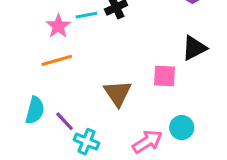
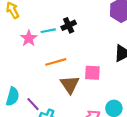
orange line: (57, 60) -> (56, 62), moved
pink square: (165, 76) -> (92, 73), moved

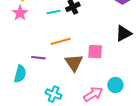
pink star: (29, 38) -> (20, 13), moved
purple line: (33, 104) -> (38, 58), moved, turned -40

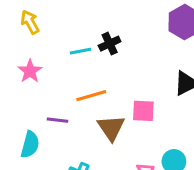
pink star: (20, 13) -> (30, 71), moved

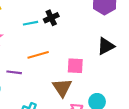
brown triangle: (111, 128) -> (62, 88), moved

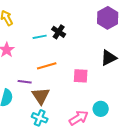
black cross: (51, 18) -> (59, 32), turned -32
brown triangle: (62, 88) -> (41, 96), moved

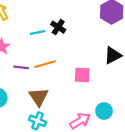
purple line: (25, 82) -> (21, 67), moved

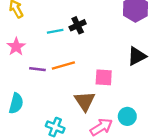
black cross: (58, 27) -> (78, 25), turned 32
brown triangle: (39, 97) -> (85, 101), moved

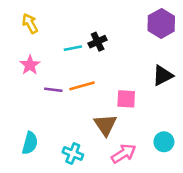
cyan semicircle: (16, 103) -> (30, 143), moved
cyan circle: (127, 116) -> (164, 142), moved

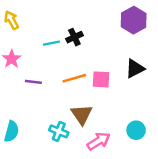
orange line: (82, 86) -> (74, 78), moved
pink square: (126, 99) -> (101, 79), moved
cyan cross: (73, 153) -> (59, 131), moved

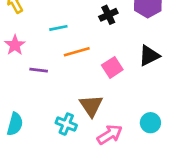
black cross: (74, 37) -> (108, 15), moved
orange line: (74, 78) -> (77, 52), moved
pink square: (101, 79) -> (112, 67), turned -36

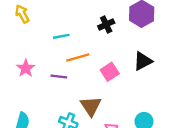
pink star: (15, 45) -> (26, 68), moved
purple line: (39, 70) -> (59, 76), moved

